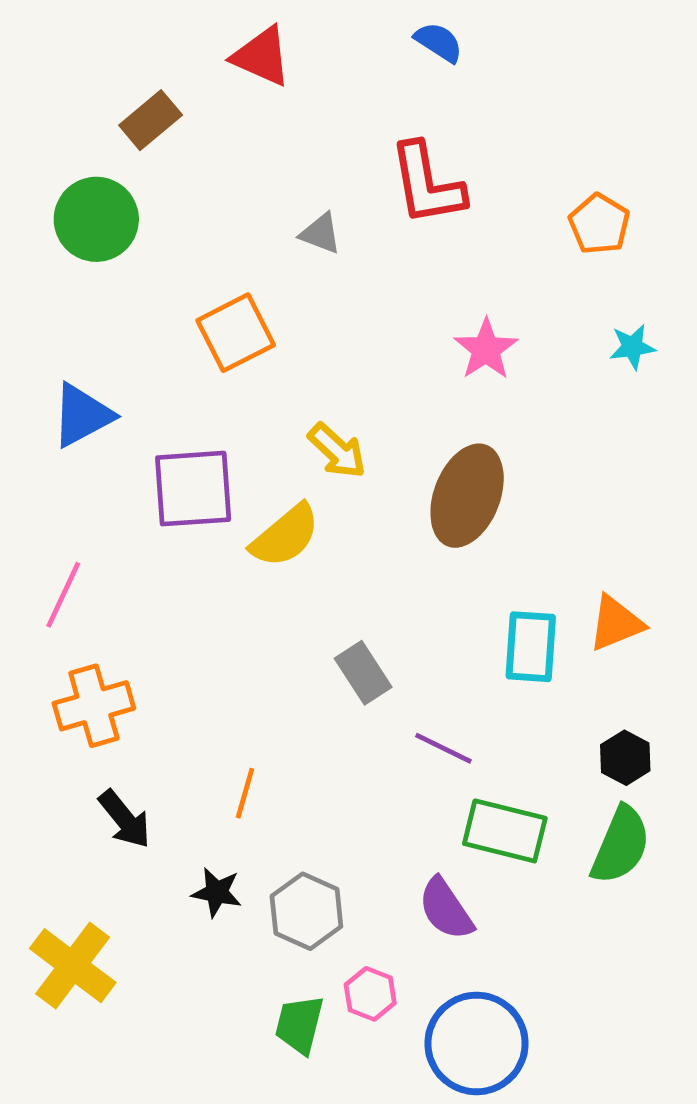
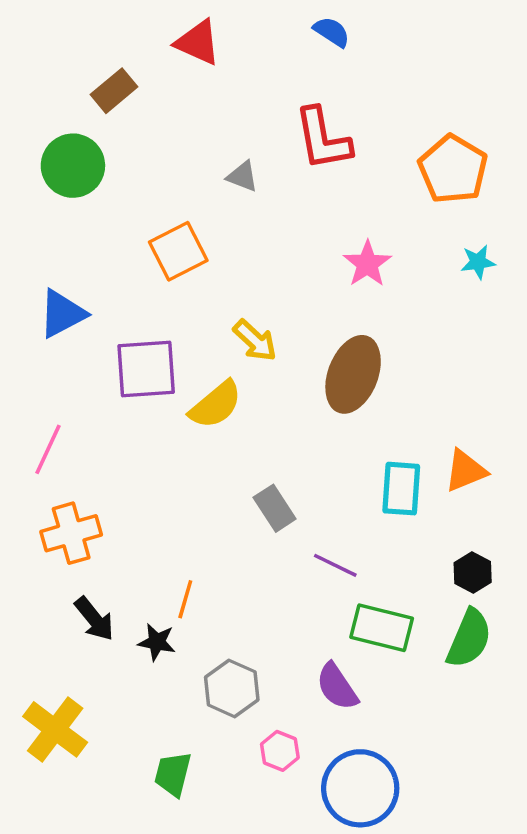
orange pentagon: (599, 224) -> (453, 169), size x1.5
black star: (217, 892) -> (157, 642), moved
green trapezoid: (299, 1025) -> (173, 774), moved

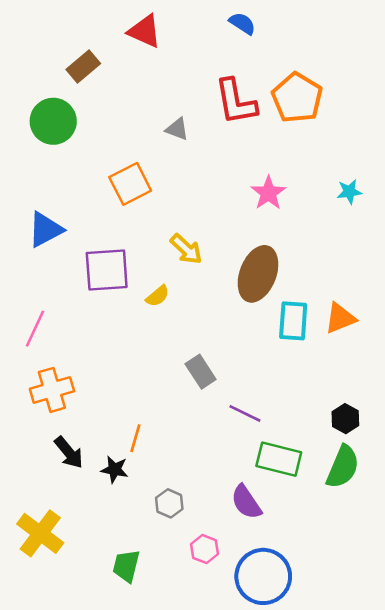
orange pentagon: (453, 169) -> (297, 98), moved
yellow semicircle: (216, 405) -> (158, 296), size x0.6
orange triangle: (465, 471) -> (340, 318), moved
cyan rectangle: (401, 489) -> (293, 321), moved
gray hexagon: (232, 688) -> (169, 503), size x0.7

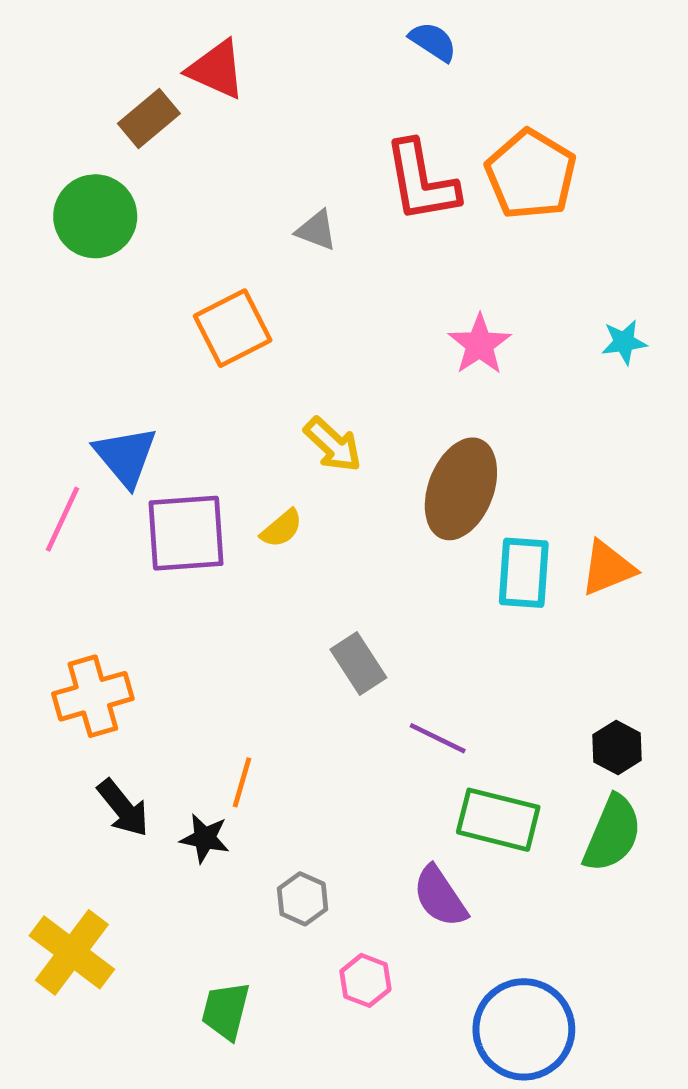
red triangle: (145, 31) -> (216, 70), moved
blue triangle: (45, 230) -> (125, 456), moved, turned -42
purple square: (107, 270) -> (186, 533), moved
pink line: (35, 329) -> (63, 519), moved
blue circle: (263, 576) -> (524, 1029), moved

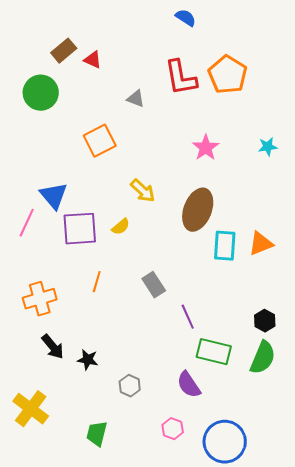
red triangle: (216, 70) -> (93, 60), moved, size x0.7
purple line: (438, 738) -> (188, 317), turned 40
orange line: (242, 782) -> (97, 282), moved
pink hexagon: (365, 980) -> (173, 429), moved

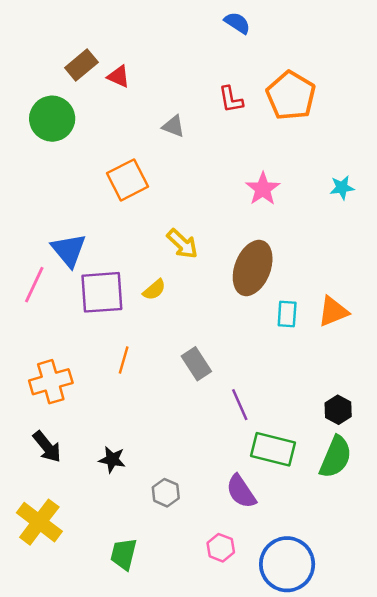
red L-shape: (181, 78) -> (231, 99), size x0.6
cyan rectangle: (225, 246) -> (287, 314), size x0.7
black arrow: (53, 347) -> (47, 447), moved

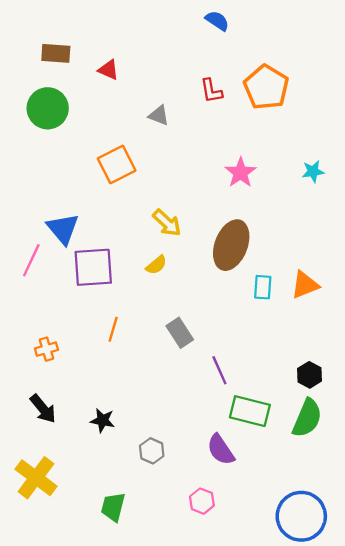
brown rectangle: (81, 65) -> (56, 53), moved, turned 44
yellow semicircle: (154, 290) -> (156, 265), moved
orange cross: (51, 382) -> (46, 349), size x0.6
blue circle: (287, 564) -> (301, 516), moved

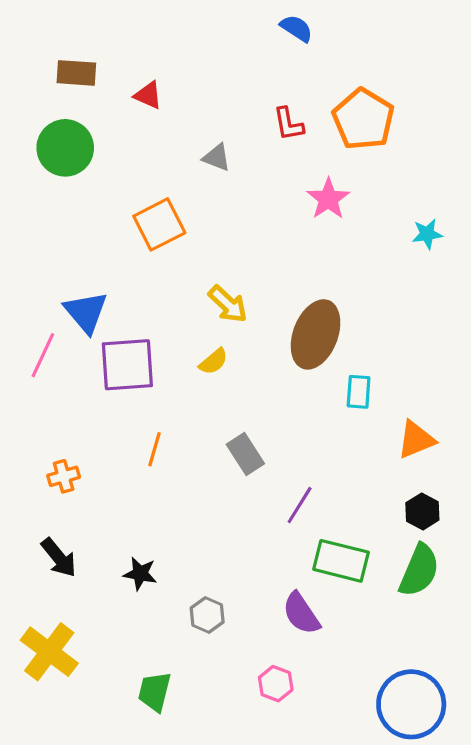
pink star: (241, 173) -> (328, 199), moved
orange triangle: (305, 285) -> (416, 440), moved
purple line: (219, 370) -> (300, 505), turned 56

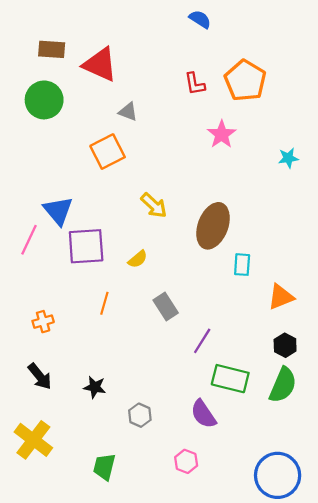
red triangle: (148, 95) -> (100, 64), size x1.8
gray triangle: (217, 157) -> (128, 112), moved
yellow semicircle: (213, 362) -> (138, 259), moved

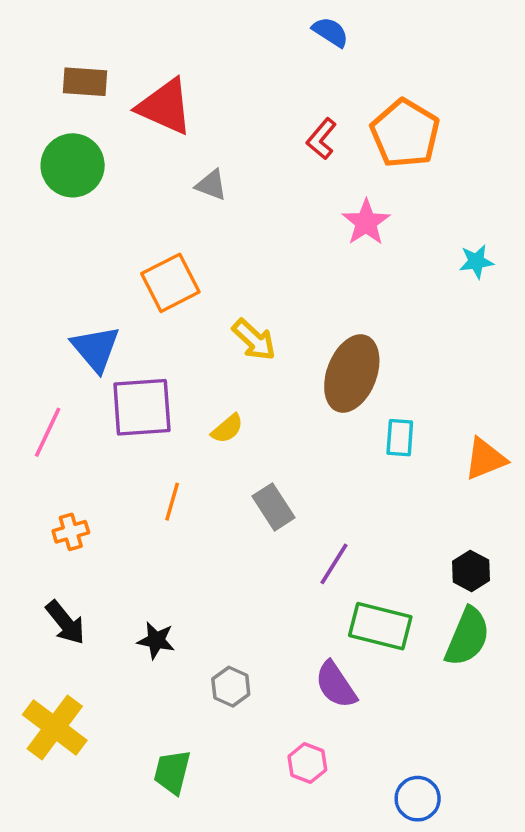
red L-shape: (195, 84) -> (322, 139), turned 50
orange square: (108, 152) -> (170, 283), moved
pink line: (29, 240) -> (48, 432), moved
orange triangle: (281, 297) -> (485, 459), moved
blue circle: (278, 475) -> (418, 799), moved, size x0.6

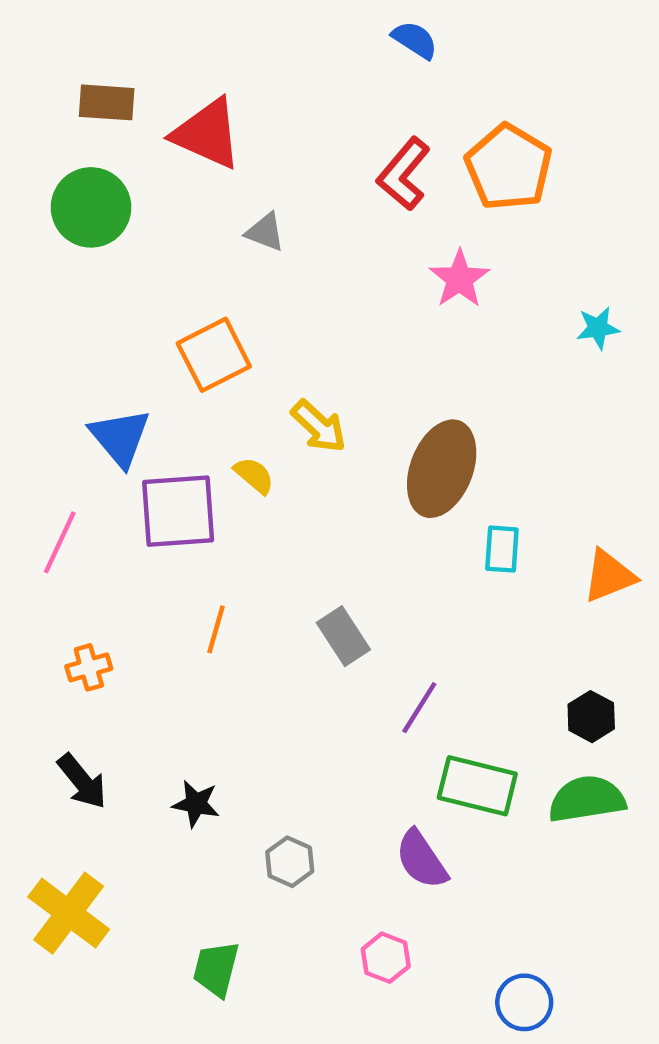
red L-shape: (322, 139) -> (404, 174), size x1.4
yellow semicircle: (227, 429) -> (254, 475), moved, turned -100
green semicircle: (467, 637) -> (587, 799), turned -122

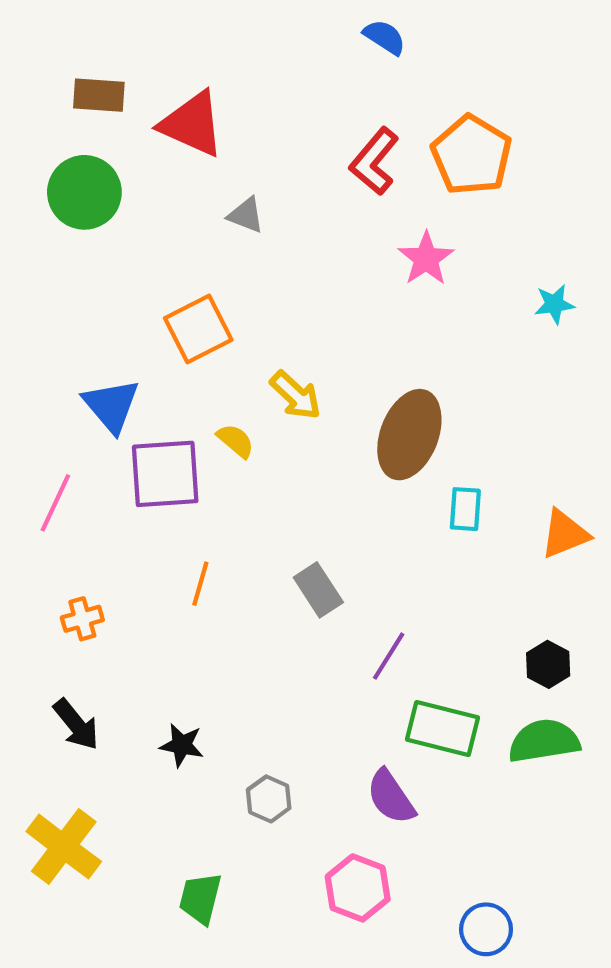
pink hexagon: (386, 958) -> (358, 888), size x1.4

